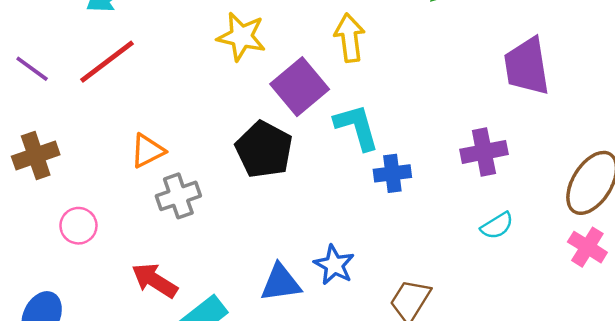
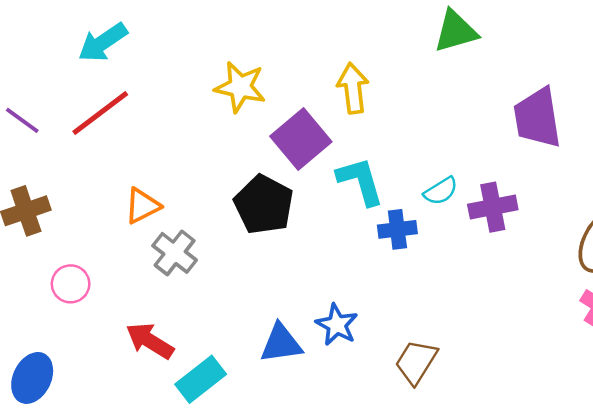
gray cross: (178, 196) -> (175, 253), turned -33
cyan semicircle: (497, 226) -> (441, 191), moved

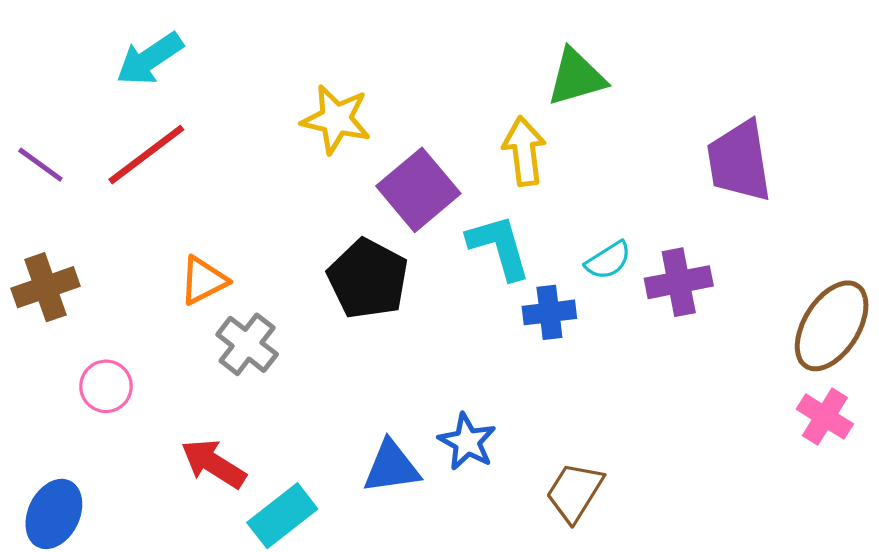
green triangle: (456, 31) -> (576, 77), moved
yellow arrow: (353, 88) -> (524, 151), moved

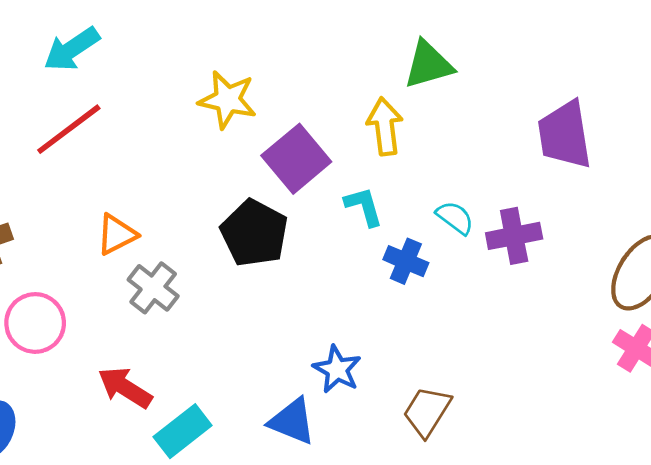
cyan L-shape: (499, 247) -> (364, 206), size x0.7
cyan semicircle: (608, 260) -> (455, 218), turned -111
blue cross: (549, 312) -> (406, 261), turned 30
pink circle: (106, 386) -> (35, 323), size x1.4
blue triangle: (392, 467) -> (292, 421), moved, turned 30

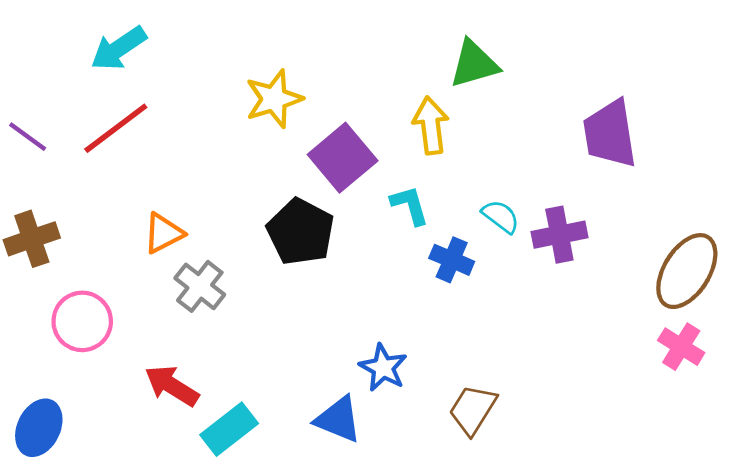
yellow star: (228, 100) -> (274, 99), turned -30

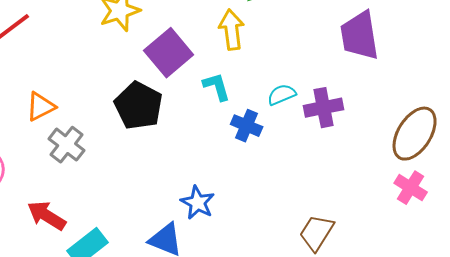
cyan semicircle: (501, 216) -> (282, 95), turned -60
brown trapezoid: (473, 410) -> (317, 233), moved

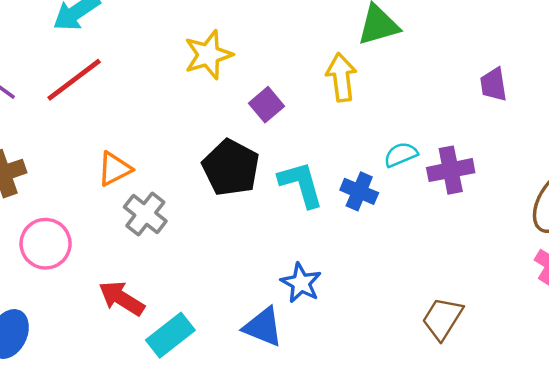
purple trapezoid: (360, 36) -> (493, 84), size x0.6
purple square: (169, 53) -> (267, 105), size x0.6
cyan L-shape: (217, 87) -> (301, 184), moved, size x1.4

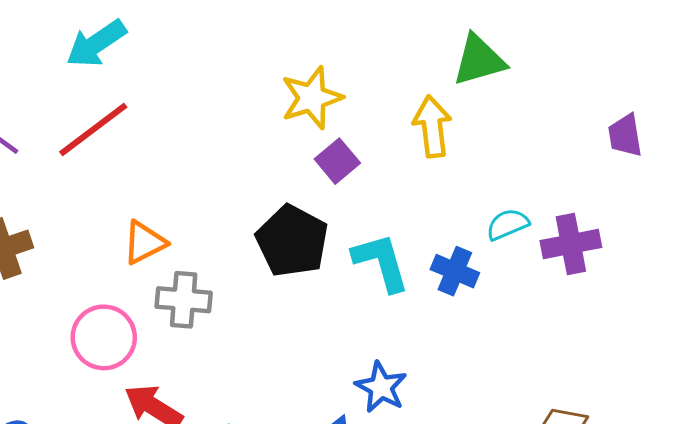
yellow star: (208, 55) -> (312, 98), moved
gray cross: (145, 214) -> (184, 300), turned -33
pink circle: (46, 244) -> (104, 337), moved

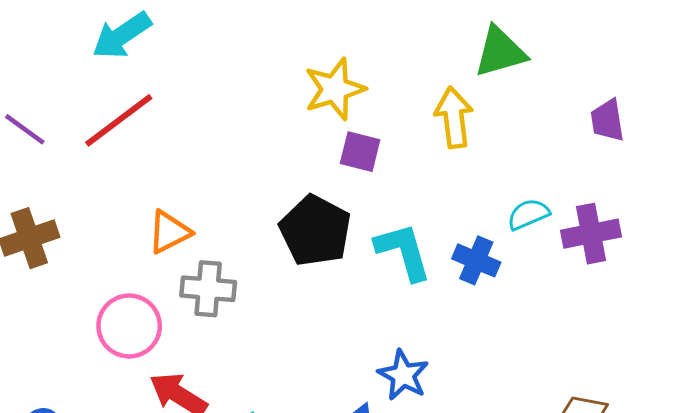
purple trapezoid: (625, 135) -> (607, 120), moved
purple square: (337, 161) -> (360, 152), turned -36

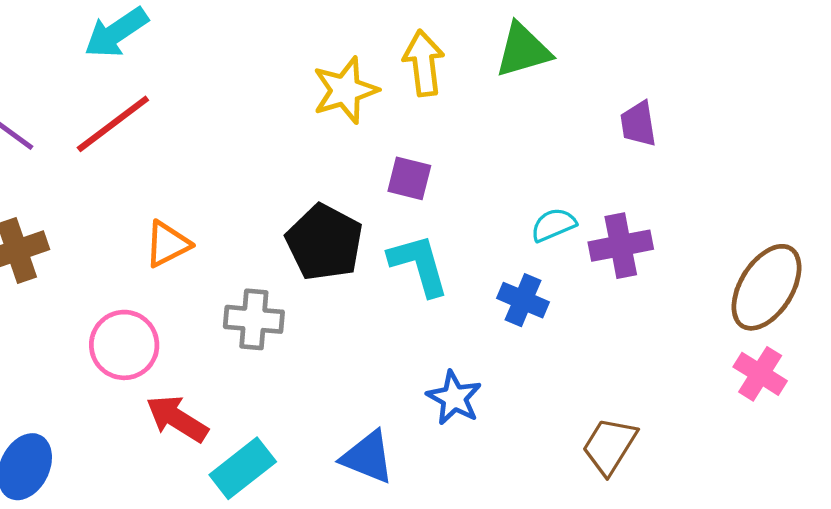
yellow arrow: (454, 117) -> (424, 63), moved
purple square: (360, 152) -> (409, 178), moved
blue cross: (476, 260) -> (523, 300), moved
gray cross: (208, 289) -> (254, 319), moved
blue star: (403, 375) -> (454, 398), moved

